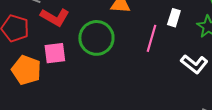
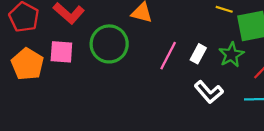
white rectangle: (174, 18) -> (198, 54), moved

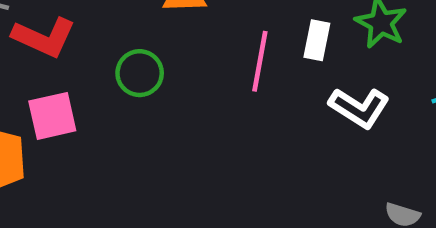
green circle: (109, 44) -> (140, 73), size x0.6

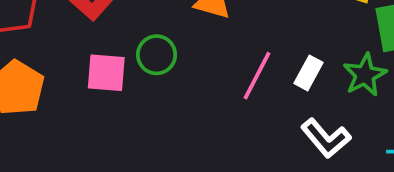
pink square: (52, 116) -> (106, 73), moved

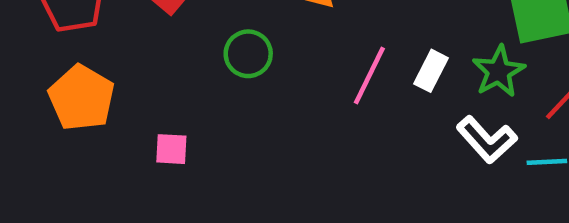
pink square: (106, 73) -> (171, 149), moved, size x0.7
white L-shape: (326, 138) -> (487, 140), moved

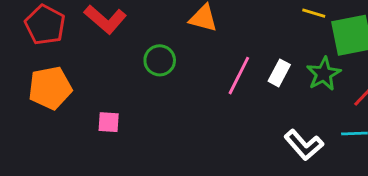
orange pentagon: (82, 98) -> (50, 88), turned 30
white L-shape: (487, 140) -> (304, 145), moved

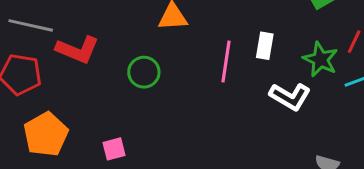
green star: (324, 74) -> (320, 59), moved
white L-shape: (304, 145) -> (290, 97), moved

